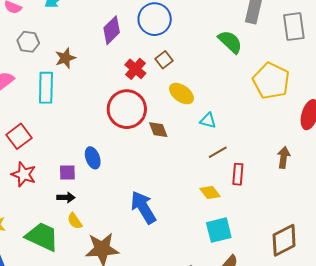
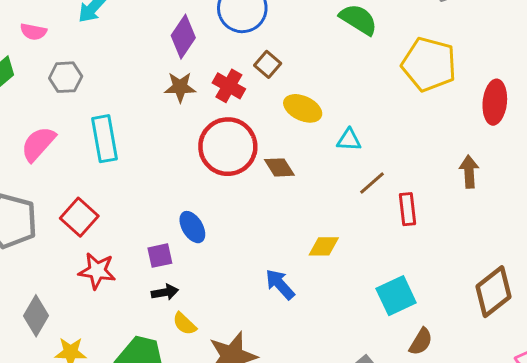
brown star: (65, 58) -> (180, 87), moved, turned 30
yellow diamond: (210, 192) -> (324, 246), moved, turned -40
blue arrow: (143, 207) -> (280, 284), size x0.7

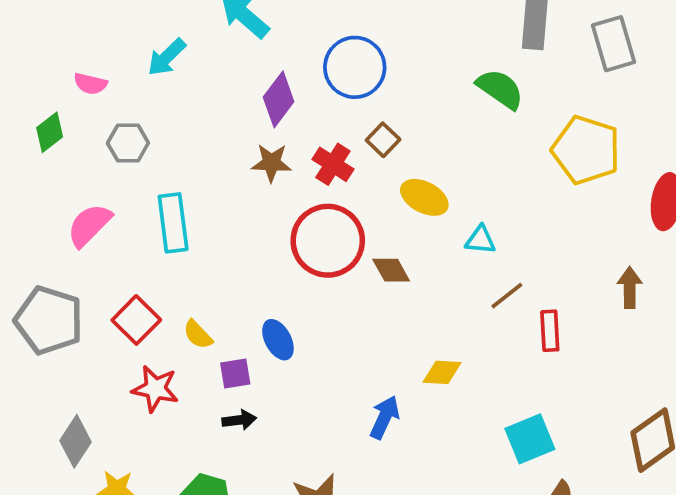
blue arrow: (280, 284) -> (385, 417), turned 64
yellow semicircle: (184, 324) -> (198, 335), moved

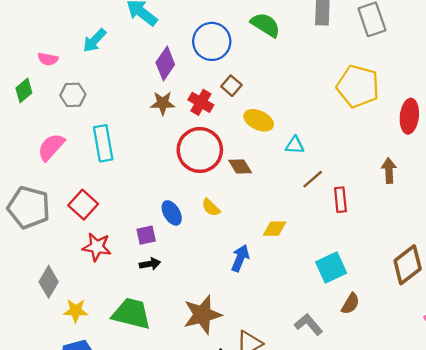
green semicircle: (500, 89) -> (265, 25), moved
yellow semicircle: (198, 335) -> (211, 207), moved

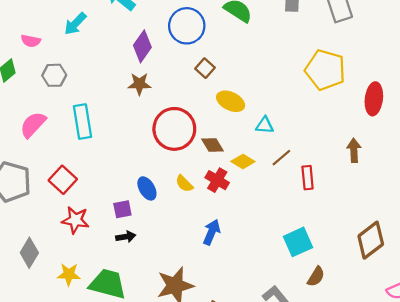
red cross: (201, 102) -> (217, 180), moved
yellow diamond: (275, 229) -> (243, 161), moved, turned 30
yellow star: (76, 311) -> (69, 274), moved

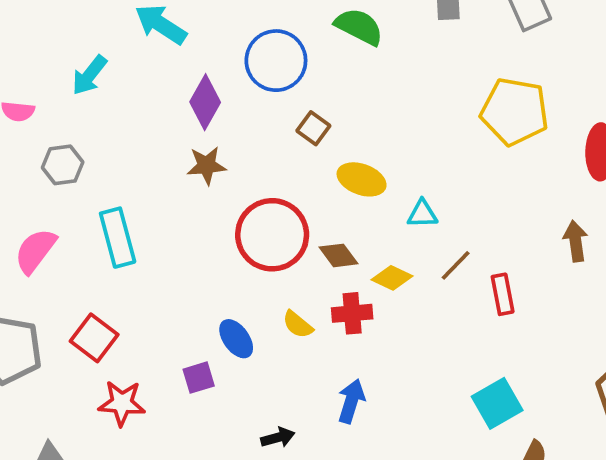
red cross: (217, 180) -> (352, 313), turned -30
black arrow: (126, 237) -> (278, 438), moved

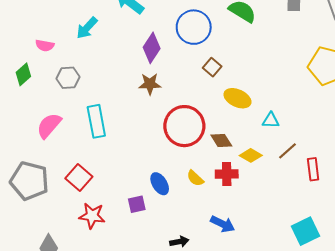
blue arrow: (351, 401) -> (223, 224), turned 95

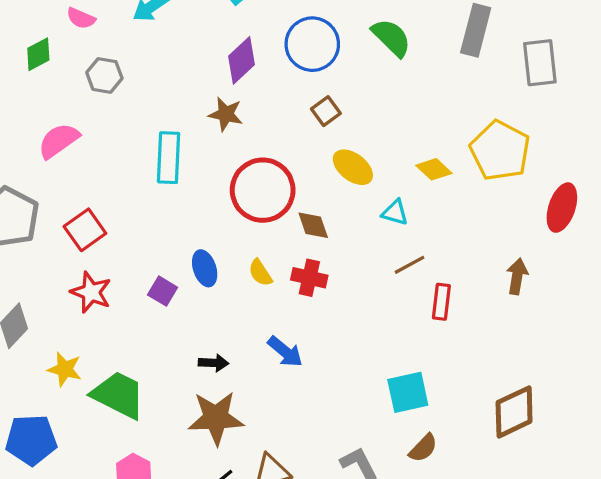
cyan rectangle: (96, 121) -> (169, 158), moved
yellow diamond: (251, 155) -> (434, 169), moved
purple square: (137, 204) -> (163, 291), turned 30

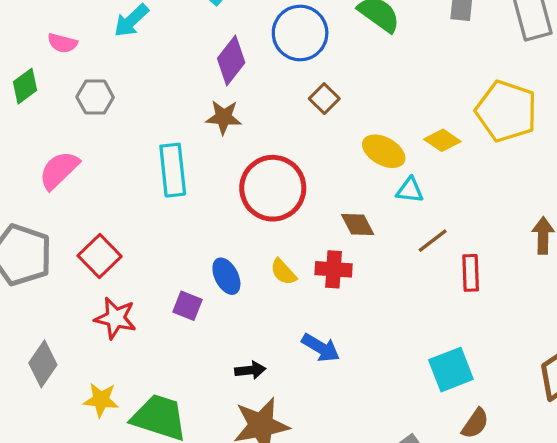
yellow ellipse: (353, 167) -> (384, 151), moved
brown diamond: (313, 225) -> (358, 224), moved

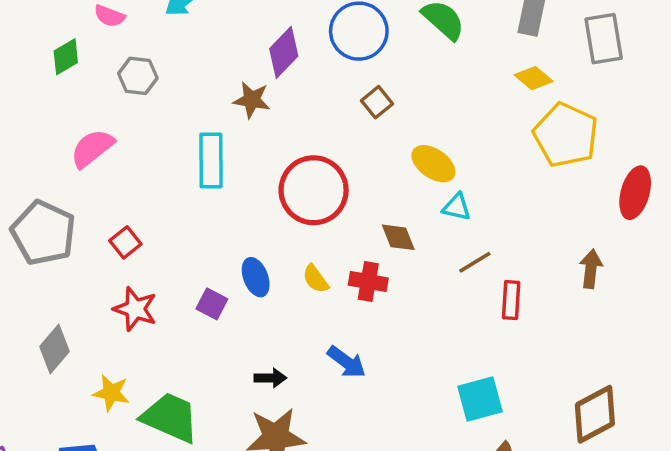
brown star: (224, 117) -> (252, 100), moved
yellow diamond: (442, 140) -> (534, 78), moved
red square: (100, 256) -> (125, 242), size x0.7

